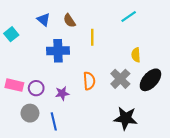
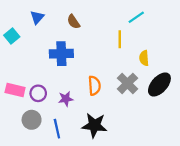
blue triangle: (43, 20) -> (37, 17), moved, turned 32
yellow line: (92, 37) -> (120, 39), moved
black star: (126, 118) -> (94, 125), moved

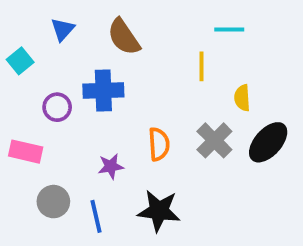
cyan line: (136, 17) -> (229, 29), turned 35
brown semicircle: (73, 22) -> (124, 37), size x1.5
purple circle: (38, 93) -> (57, 107), moved

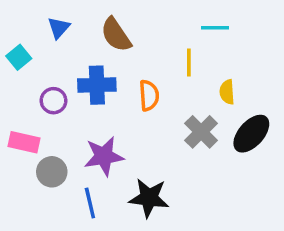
orange semicircle: (159, 144) -> (149, 95), moved
purple star: (111, 166) -> (104, 156), size x1.6
gray circle: (53, 202) -> (52, 172), moved

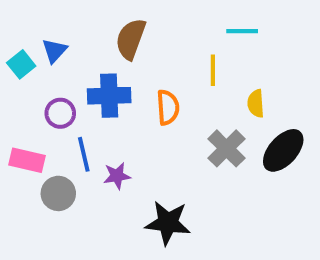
blue triangle: (59, 28) -> (54, 51), moved
brown semicircle: (116, 35) -> (131, 39), turned 54
purple star: (104, 156) -> (117, 176), size x0.6
blue line: (90, 203) -> (84, 154), moved

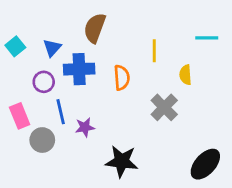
cyan line: (242, 31) -> (207, 38), moved
blue triangle: (54, 51) -> (52, 48), moved
black ellipse: (283, 150) -> (205, 164), moved
pink rectangle: (27, 160) -> (20, 116), turned 55

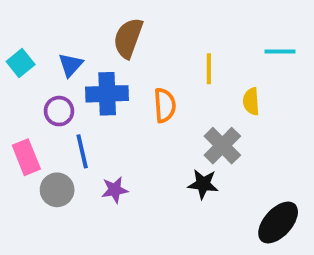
purple star: (85, 127) -> (115, 190), moved
black star: (122, 161) -> (203, 184), moved, size x0.7

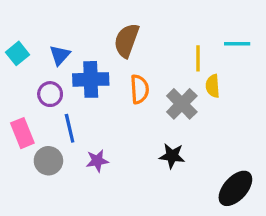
brown semicircle: (128, 38) -> (126, 40), moved
yellow line: (209, 69) -> (198, 58), moved
gray cross: (222, 146) -> (182, 104), moved

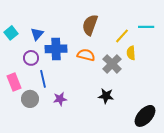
brown semicircle: (126, 40) -> (90, 25), moved
yellow line: (198, 58) -> (122, 36), turned 42
orange semicircle: (140, 89) -> (86, 55), turned -72

